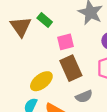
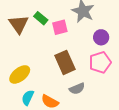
pink square: (65, 42) -> (60, 27), moved
yellow ellipse: (41, 81) -> (20, 74), moved

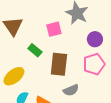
green rectangle: (41, 18) -> (35, 50), moved
brown rectangle: (65, 62) -> (59, 64), turned 30

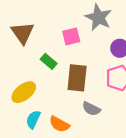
gray semicircle: (71, 90) -> (91, 109), turned 49

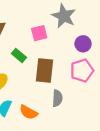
gray semicircle: (91, 109) -> (57, 98), turned -112

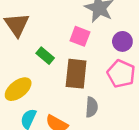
pink square: (39, 33) -> (80, 36), moved, turned 35
pink pentagon: (82, 71) -> (121, 74), turned -30

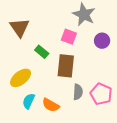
pink pentagon: (121, 74) -> (101, 94), moved

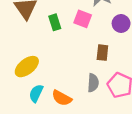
green rectangle: (42, 52) -> (55, 22), moved, turned 32
brown rectangle: (66, 66) -> (102, 53), moved, size x0.6

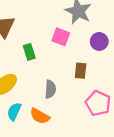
green rectangle: (55, 22) -> (29, 52), moved
gray semicircle: (93, 83) -> (50, 89), moved

